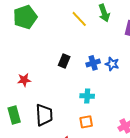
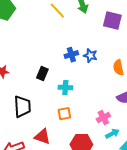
black rectangle: (64, 61) -> (42, 74), moved

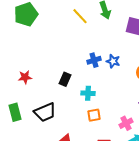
black trapezoid: (22, 107) -> (45, 112), turned 70
orange square: (64, 114) -> (94, 115), moved

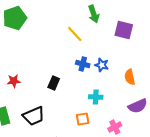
yellow line: (80, 16) -> (75, 34), moved
blue cross: (94, 60) -> (83, 64), turned 32
cyan cross: (88, 93) -> (96, 97), moved

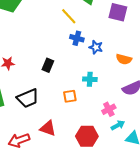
blue cross: (83, 64) -> (77, 38), moved
orange semicircle: (130, 77) -> (124, 59), turned -63
orange square: (83, 119) -> (70, 96), moved

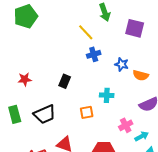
blue cross: (77, 38) -> (94, 54), turned -32
blue star: (96, 47) -> (122, 64), moved
cyan arrow: (118, 125) -> (142, 136), moved

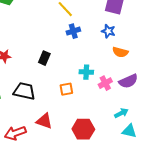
blue star: (122, 64) -> (108, 31), moved
black trapezoid: (45, 114) -> (24, 91), turned -145
pink cross: (126, 125) -> (105, 83), moved

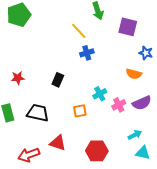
blue star: (108, 31) -> (146, 53), moved
cyan cross: (86, 72) -> (100, 94), turned -32

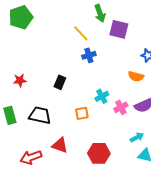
purple square: (128, 27) -> (119, 29), moved

